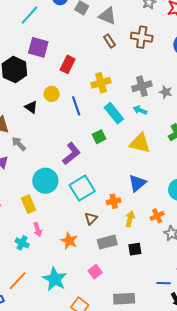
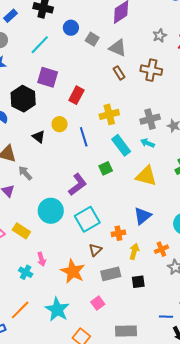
yellow rectangle: (28, 204) -> (21, 231), moved, turned -36
orange star: (69, 241) -> (73, 271), size x1.4

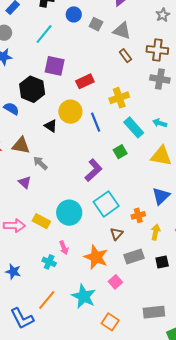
red rectangle: (76, 95) -> (85, 81), turned 42
gray cross: (150, 119) -> (160, 79), moved, turned 30
yellow circle: (60, 124) -> (70, 112), size x1.5
cyan circle: (51, 211) -> (69, 213), moved
pink square: (98, 303) -> (115, 282), moved

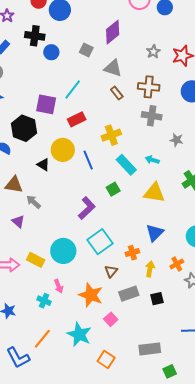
blue circle: (74, 14) -> (51, 52), moved
gray square: (96, 24) -> (86, 50), moved
cyan line: (44, 34) -> (73, 90), moved

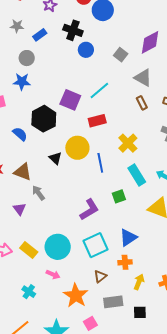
yellow cross: (111, 135) -> (128, 143), turned -36
blue triangle: (155, 233) -> (128, 237), moved
pink arrow: (59, 286) -> (53, 274), moved, turned -56

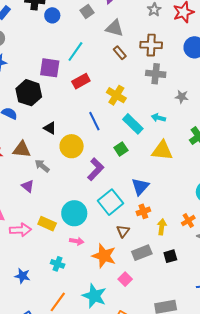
gray square: (121, 55) -> (87, 11), turned 32
yellow circle: (77, 148) -> (72, 146), moved

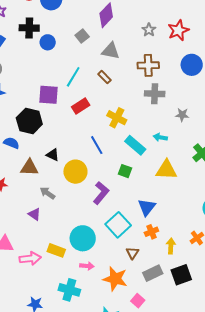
brown rectangle: (120, 53) -> (105, 77), moved
green square: (121, 149) -> (125, 171), turned -32
brown triangle: (22, 150) -> (29, 168), moved
black square: (170, 256) -> (181, 275), size x1.5
cyan cross: (58, 264) -> (69, 290), size x1.5

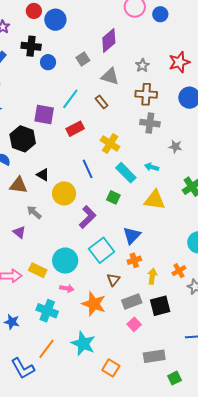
gray star: (149, 30) -> (142, 65), moved
pink square: (138, 301) -> (134, 324), moved

